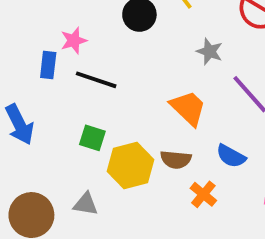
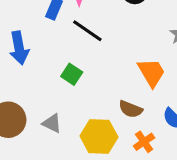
yellow hexagon: (130, 166) -> (99, 136), moved

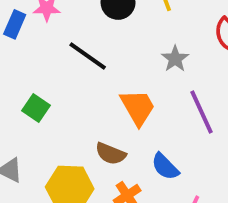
black line: (87, 31) -> (88, 56), moved

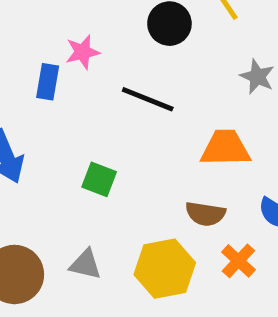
orange trapezoid: (138, 107) -> (225, 148), turned -48

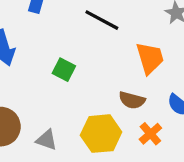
orange trapezoid: (225, 148) -> (150, 58), turned 68
gray triangle: (85, 264) -> (47, 140), moved

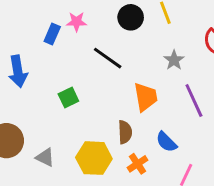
green square: (64, 70) -> (68, 98), turned 30
brown semicircle: (132, 100) -> (125, 132), turned -115

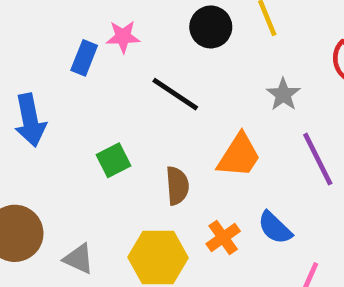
orange trapezoid: (146, 97) -> (239, 156), turned 44
brown semicircle: (125, 132) -> (177, 186), moved
orange cross: (137, 164) -> (223, 238), moved

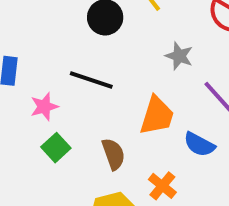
pink star: (123, 37) -> (44, 107), moved
blue semicircle: (275, 228) -> (199, 144), moved

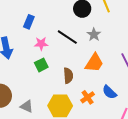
gray star: (179, 56) -> (94, 35), moved
blue semicircle: (199, 144) -> (109, 92), moved

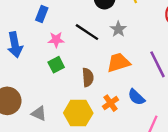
orange trapezoid: (94, 63) -> (118, 63), turned -140

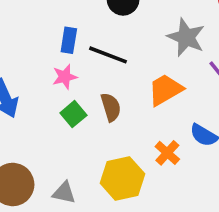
blue rectangle: (42, 14) -> (69, 40), moved
gray star: (118, 29) -> (186, 37), moved, size x1.5
brown semicircle: (88, 77) -> (111, 107), moved

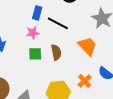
orange trapezoid: (165, 90) -> (87, 46), turned 70
green square: (73, 114) -> (35, 54), turned 32

